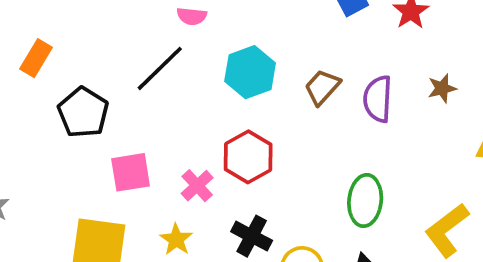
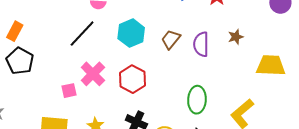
black pentagon: (83, 112) -> (20, 61), moved
pink square: (131, 172) -> (69, 91), size x0.7
pink cross: (197, 186) -> (93, 74), moved, size x1.4

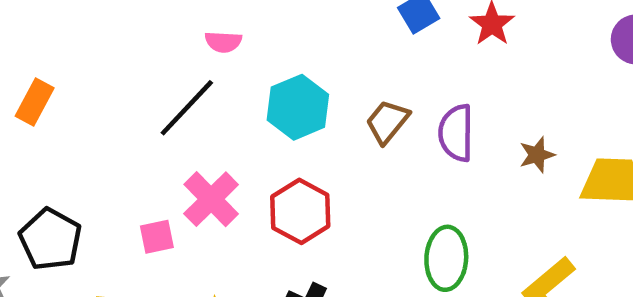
brown star: (236, 37) -> (537, 155), moved
black pentagon: (20, 61) -> (50, 239), moved

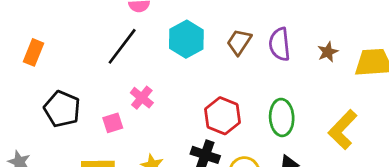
pink cross: (211, 199) -> (142, 98), size x0.7
red hexagon: (300, 211) -> (222, 116), moved
black pentagon: (50, 239) -> (62, 109), moved

